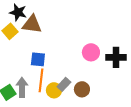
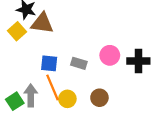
orange line: (41, 80) -> (52, 87), turned -30
gray rectangle: (64, 84) -> (79, 63), moved, turned 64

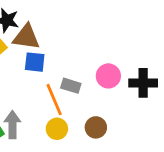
blue square: (49, 63) -> (35, 62), moved
orange line: (52, 87) -> (54, 100), moved

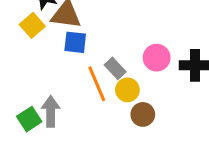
gray rectangle: (71, 86) -> (115, 68), turned 30
yellow circle: (57, 129) -> (127, 90), moved

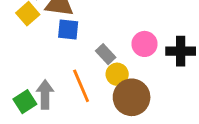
orange line: (97, 84) -> (81, 86), moved
brown circle: (143, 114) -> (132, 97), size x1.6

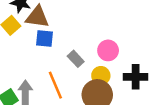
black cross: (181, 51) -> (136, 77), moved
yellow circle: (117, 74) -> (101, 76), moved

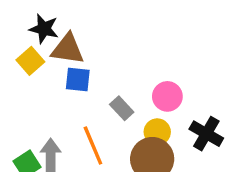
black cross: (136, 77) -> (206, 134), turned 30

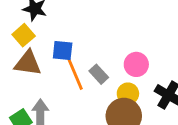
brown triangle: (68, 49) -> (28, 63), moved
orange line: (93, 145) -> (75, 74), moved

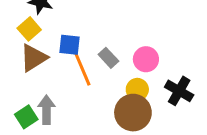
brown triangle: (28, 63) -> (33, 58), turned -40
gray rectangle: (99, 74) -> (108, 58), moved

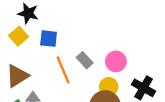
blue square: (70, 45) -> (49, 39), moved
brown triangle: (33, 58) -> (17, 76), moved

